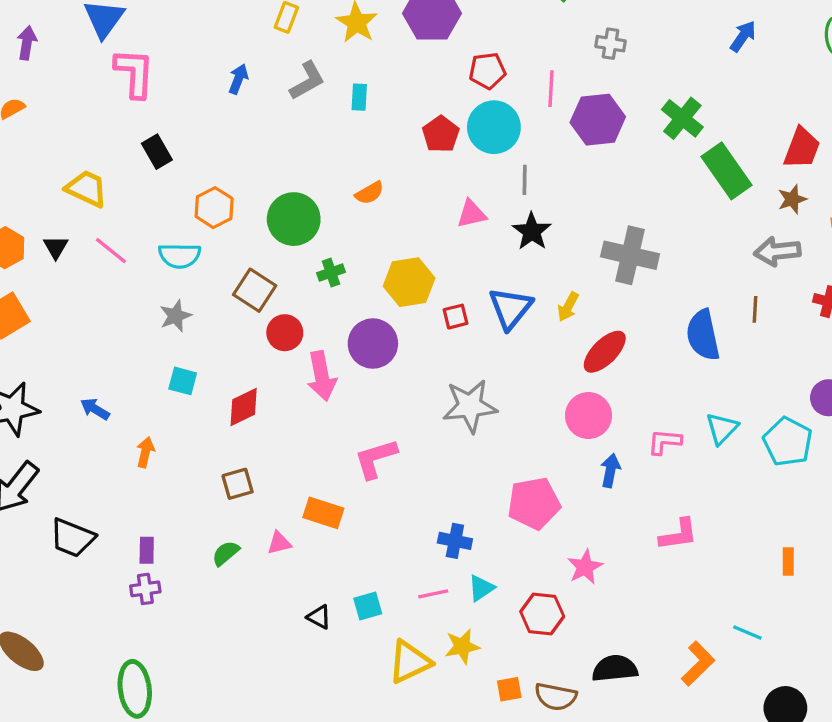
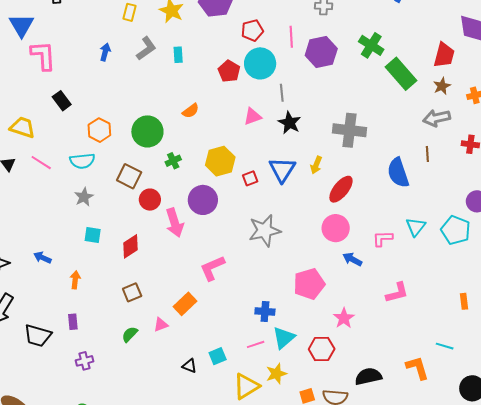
blue arrow: (610, 471) -> (352, 259), turned -66
orange rectangle: (323, 513) -> (185, 304), turned -55
purple rectangle: (147, 550) -> (73, 322), moved
cyan triangle: (481, 588) -> (284, 338), size x1.4
orange L-shape: (698, 664) -> (417, 368), turned -56

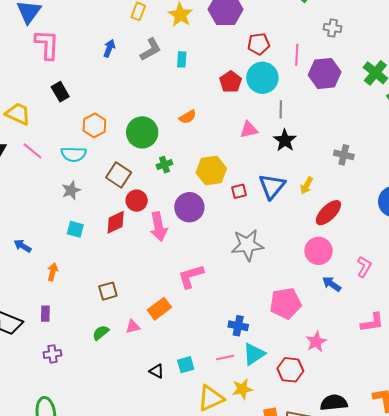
gray cross: (349, 130) -> (344, 155), size x0.6
pink L-shape: (383, 239) -> (364, 267), turned 115
red diamond: (130, 246) -> (116, 222), moved

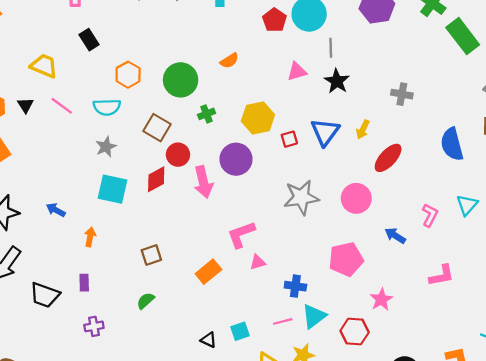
cyan square: (75, 229) -> (112, 189), size x1.6
pink circle: (319, 251) -> (356, 198), moved
pink triangle: (133, 327) -> (258, 262), moved

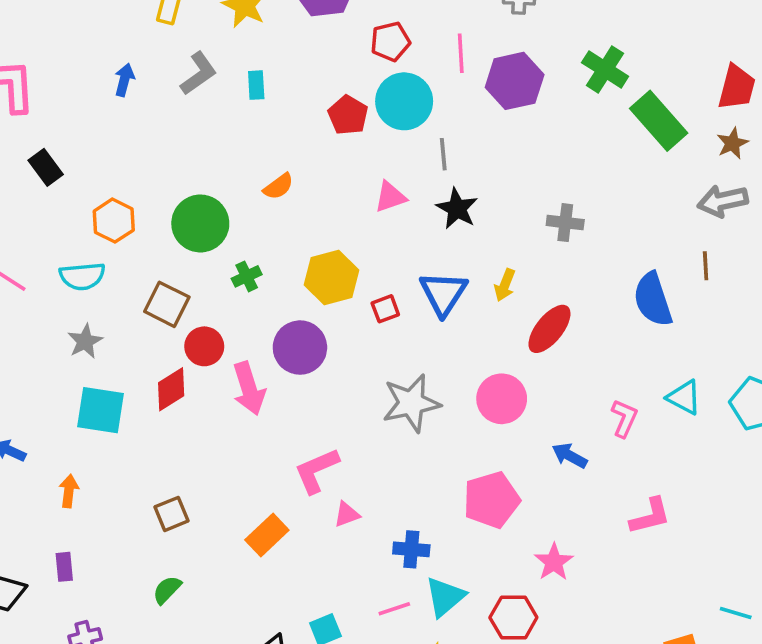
cyan triangle: (467, 205) -> (684, 397), turned -40

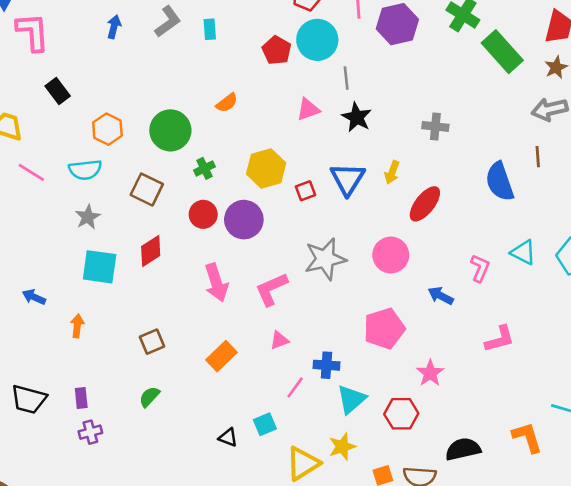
red circle: (204, 346) -> (203, 214), moved
pink arrow: (249, 388) -> (216, 283), moved
pink L-shape: (317, 471) -> (271, 289), moved
purple rectangle: (64, 567) -> (81, 398), moved
pink line: (394, 609) -> (295, 388), moved, turned -35

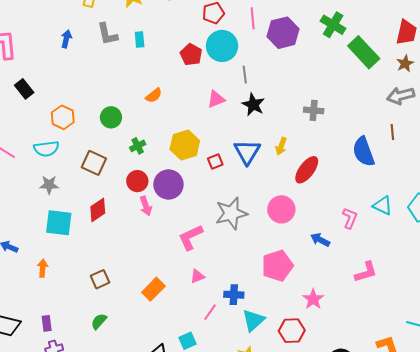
gray L-shape: (168, 21) -> (107, 34), turned 115
green circle: (170, 130) -> (111, 117), size x0.7
gray star: (88, 217) -> (49, 185), turned 30
pink arrow: (216, 283) -> (146, 206), moved, size x0.7

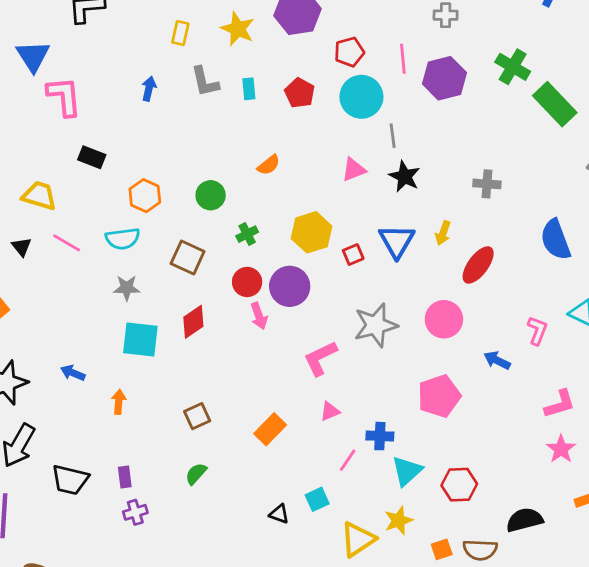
red pentagon: (191, 55) -> (300, 93), moved
black rectangle: (24, 89) -> (92, 157), turned -30
pink star: (313, 299) -> (561, 449), moved

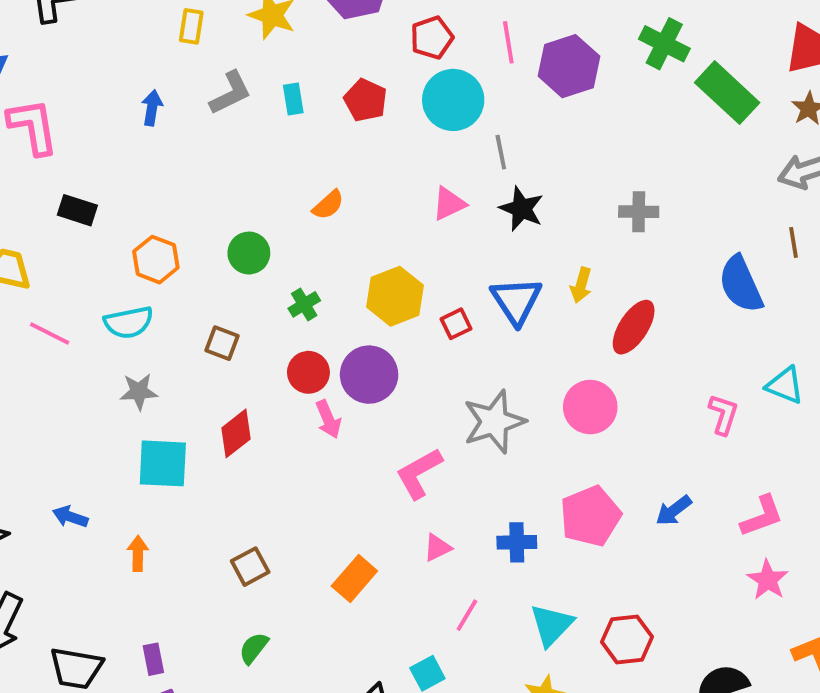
gray L-shape: (205, 82) -> (230, 93), turned -100
brown square: (188, 258) -> (222, 343), size x0.7
blue arrow: (497, 360) -> (674, 511), moved, turned -60
blue cross: (380, 436) -> (517, 542), moved

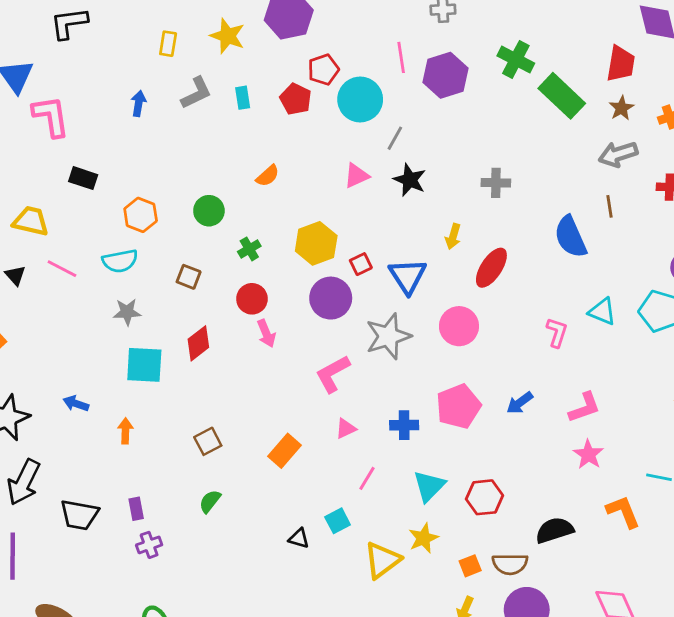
red pentagon: (432, 38) -> (323, 70), moved
gray line: (501, 152) -> (395, 138), turned 40
blue triangle: (516, 301) -> (408, 276), moved
purple circle: (369, 375) -> (331, 298), moved

